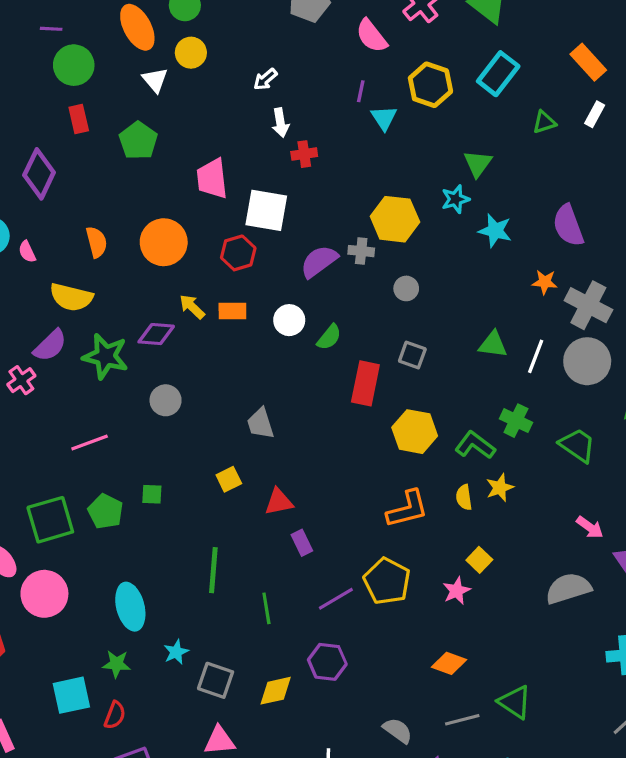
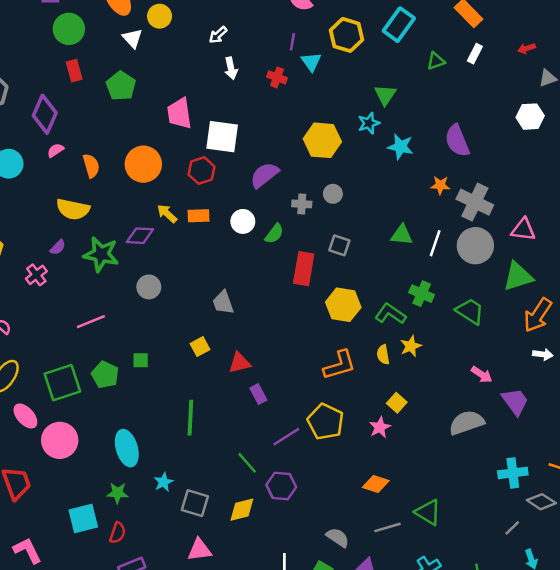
red cross: (304, 154) -> (277, 77), moved, turned 30
gray cross: (361, 251) -> (302, 204), moved
pink semicircle: (27, 252) -> (55, 150), moved, turned 84
purple semicircle: (50, 345) -> (58, 247), size x0.6
green line: (266, 608) -> (247, 463), moved, turned -30

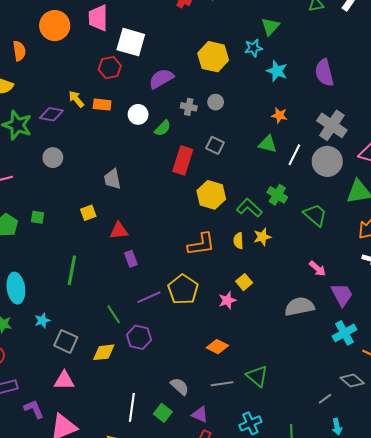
orange circle: (143, 164) -> (55, 26), moved
orange star: (440, 185) -> (279, 115), moved
cyan cross: (513, 473) -> (344, 333), moved, turned -30

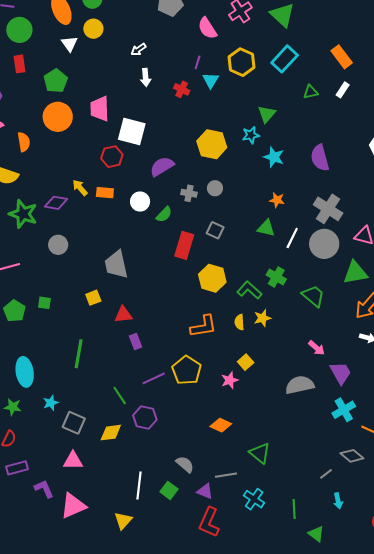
gray trapezoid: (112, 179) -> (116, 265), size x1.4
gray line: (222, 384) -> (226, 475), moved
cyan cross: (250, 423) -> (254, 499), turned -30

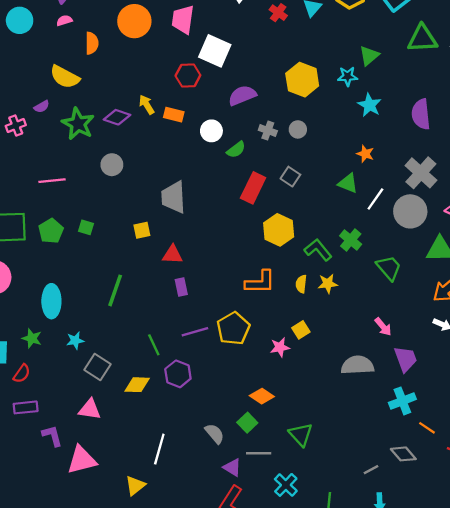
green triangle: (311, 92) -> (422, 39), size x1.8
green square: (169, 490) -> (247, 423), moved

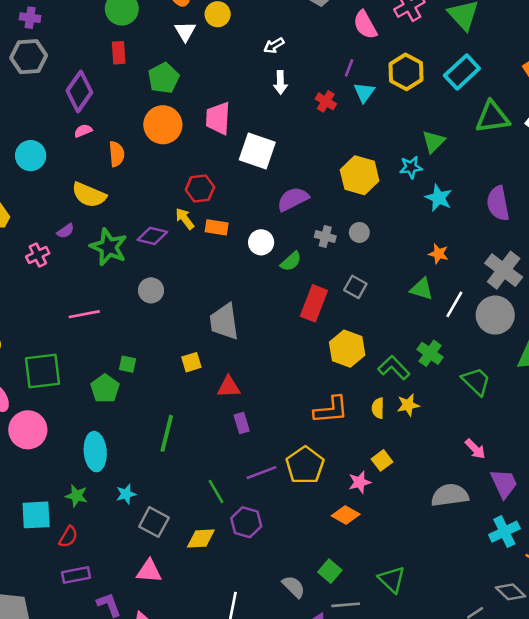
cyan circle: (20, 20) -> (31, 156), moved
red hexagon: (188, 75) -> (200, 189), moved
green pentagon: (51, 231) -> (105, 389), moved
orange diamond: (262, 396) -> (346, 515), moved

